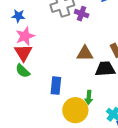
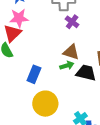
purple cross: (82, 14) -> (72, 22), moved
green arrow: (89, 97) -> (67, 66), moved, turned -128

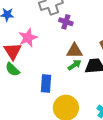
pink star: (19, 18) -> (28, 38), moved

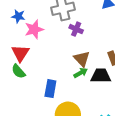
pink star: (28, 38) -> (34, 29), moved
brown triangle: (74, 51) -> (82, 59), turned 42

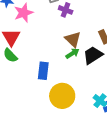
black trapezoid: (101, 76) -> (93, 55), turned -30

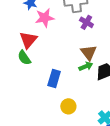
yellow circle: (62, 96) -> (68, 106), size x0.6

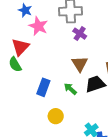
pink star: (45, 18) -> (38, 26), turned 30
green arrow: (86, 66) -> (70, 89), moved, turned -120

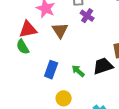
red triangle: (20, 47) -> (28, 29), turned 36
brown triangle: (80, 64) -> (60, 30), moved

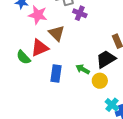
red triangle: (28, 29) -> (40, 48), moved
yellow circle: (64, 98) -> (100, 81), moved

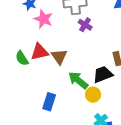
brown triangle: (56, 33) -> (59, 57), moved
green arrow: (83, 69) -> (78, 80), size x1.5
blue rectangle: (56, 74) -> (49, 102), moved

